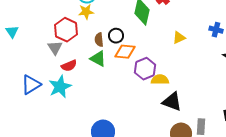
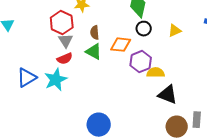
black circle: (116, 36) -> (144, 29), moved
gray triangle: (55, 48) -> (66, 41), moved

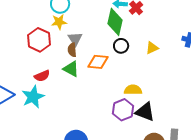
gray triangle: (66, 41) -> (75, 39), moved
purple hexagon: (141, 62) -> (123, 110), moved

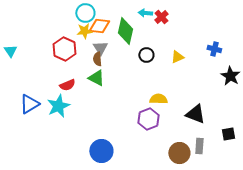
green diamond: (115, 22) -> (125, 31), moved
orange diamond: (98, 62) -> (99, 26), moved
black triangle: (145, 112) -> (195, 114), moved

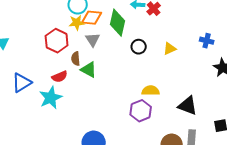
brown semicircle: (97, 59) -> (76, 59), moved
blue triangle: (29, 104) -> (22, 83), moved

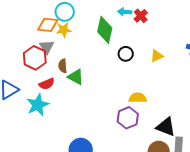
orange diamond: (92, 18) -> (48, 25), moved
gray triangle: (93, 40) -> (47, 47), moved
red hexagon: (57, 41) -> (35, 58), moved
black triangle: (188, 106) -> (166, 127), moved

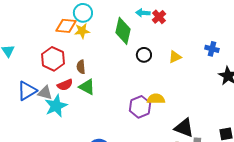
gray triangle: (47, 47) -> (45, 93), moved, turned -42
green triangle: (76, 77) -> (87, 87), moved
purple hexagon: (128, 118) -> (140, 107), moved

